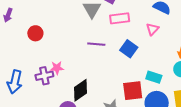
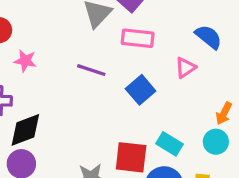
pink star: (57, 68) -> (25, 61), moved
black diamond: (81, 90) -> (25, 130), moved

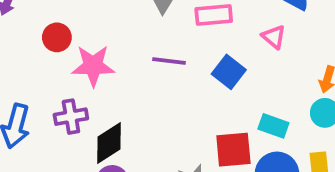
pink star: (25, 61) -> (93, 66), size x1.6
pink triangle: (185, 68) -> (274, 37), turned -35

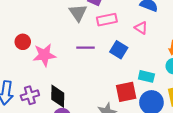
purple cross: (71, 117) -> (30, 95), moved
black diamond: (109, 143) -> (58, 96), turned -50

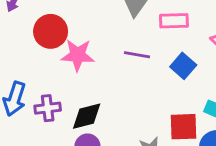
red circle: (23, 42) -> (51, 31), size x1.5
black diamond: (58, 96) -> (87, 116), turned 65

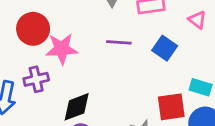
purple cross: (48, 108) -> (36, 79), moved

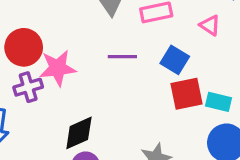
purple cross: (36, 79) -> (28, 87), moved
red square: (171, 107) -> (186, 94), moved

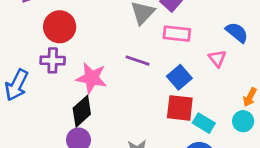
pink star: (58, 68) -> (92, 78), moved
black diamond: (79, 133) -> (82, 111), turned -36

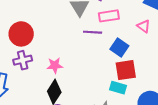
purple line: (138, 61) -> (93, 32), moved
pink star: (92, 78) -> (55, 65), size x0.7
cyan rectangle: (204, 123) -> (118, 88), moved

